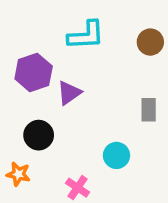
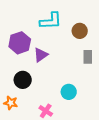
brown circle: (150, 42) -> (80, 31), moved
gray rectangle: (149, 110) -> (88, 57), moved

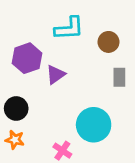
black circle: (23, 80) -> (16, 108), moved
cyan circle: (69, 92) -> (94, 125), size x1.6

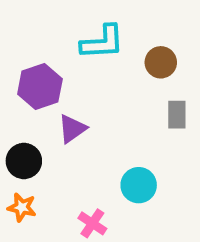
purple triangle: (56, 75) -> (72, 129), moved
cyan circle: (94, 125) -> (139, 185), size x0.7

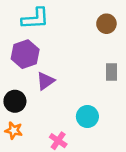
cyan L-shape: (102, 42) -> (35, 19), moved
brown circle: (161, 62) -> (106, 24), moved

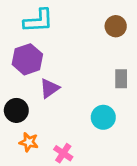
cyan circle: (87, 117) -> (103, 117), moved
orange star: (14, 130) -> (29, 142), moved

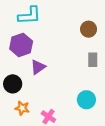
brown circle: (116, 26) -> (89, 29), moved
cyan circle: (103, 117) -> (86, 100), moved

